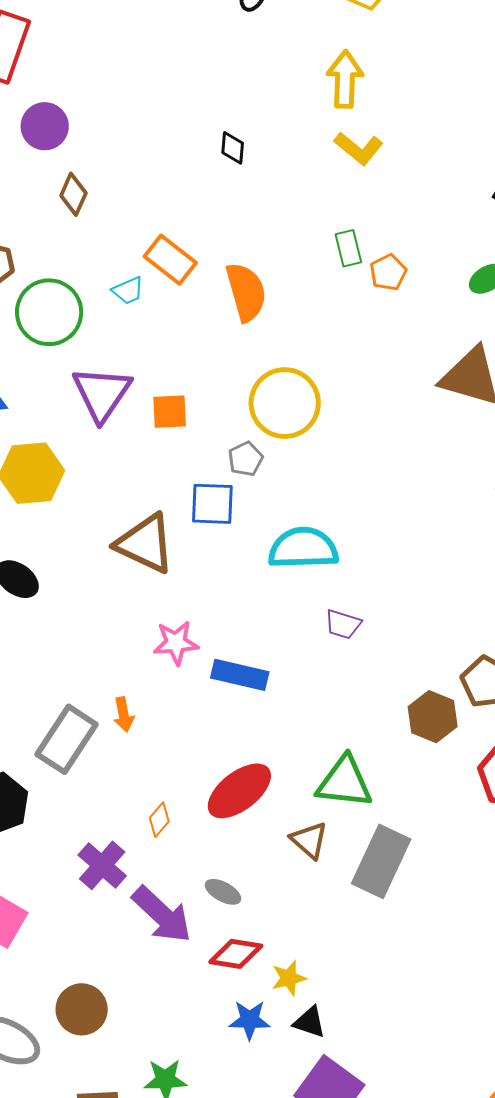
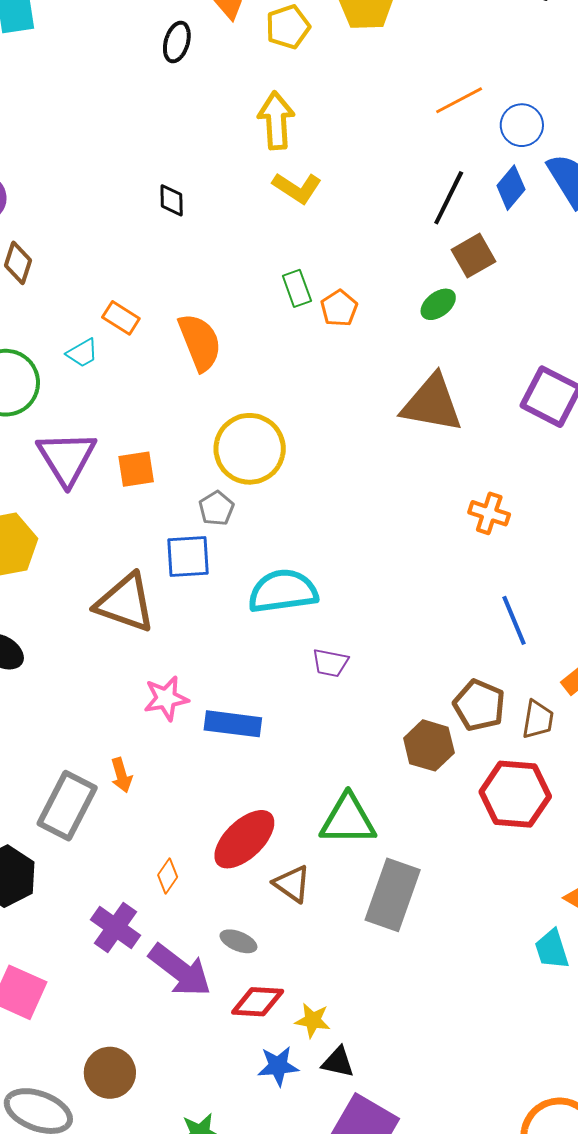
orange rectangle: (170, 260) -> (121, 318), size x0.7
brown triangle: (309, 840) -> (292, 884), moved
yellow star: (289, 978) -> (313, 1020), turned 30

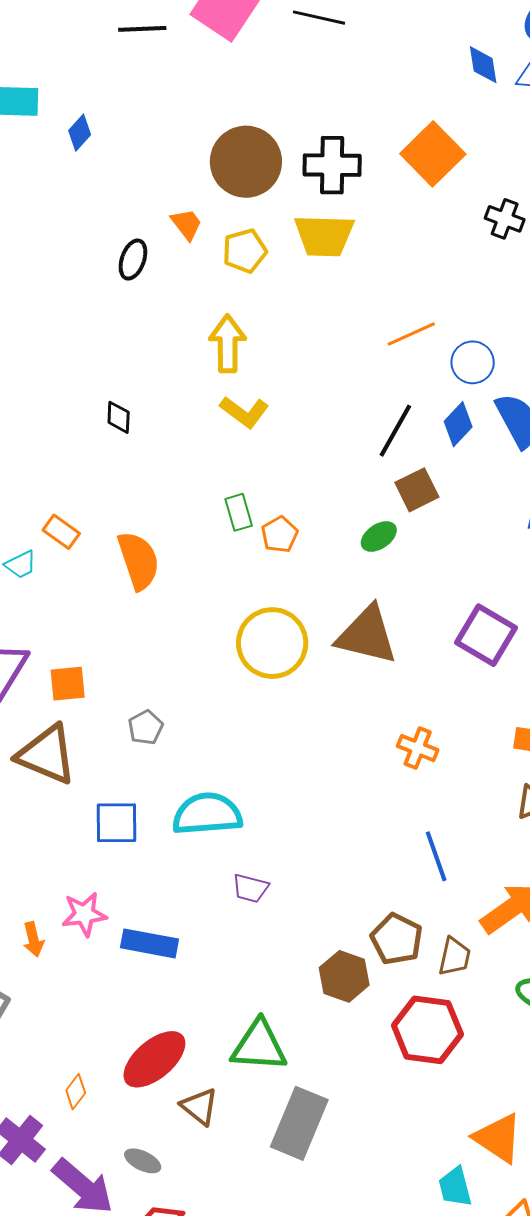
yellow circle: (250, 449) -> (272, 643), moved
blue square: (188, 556) -> (117, 823), moved
brown triangle: (125, 603) -> (47, 755), moved
orange arrow: (121, 775) -> (33, 939), moved

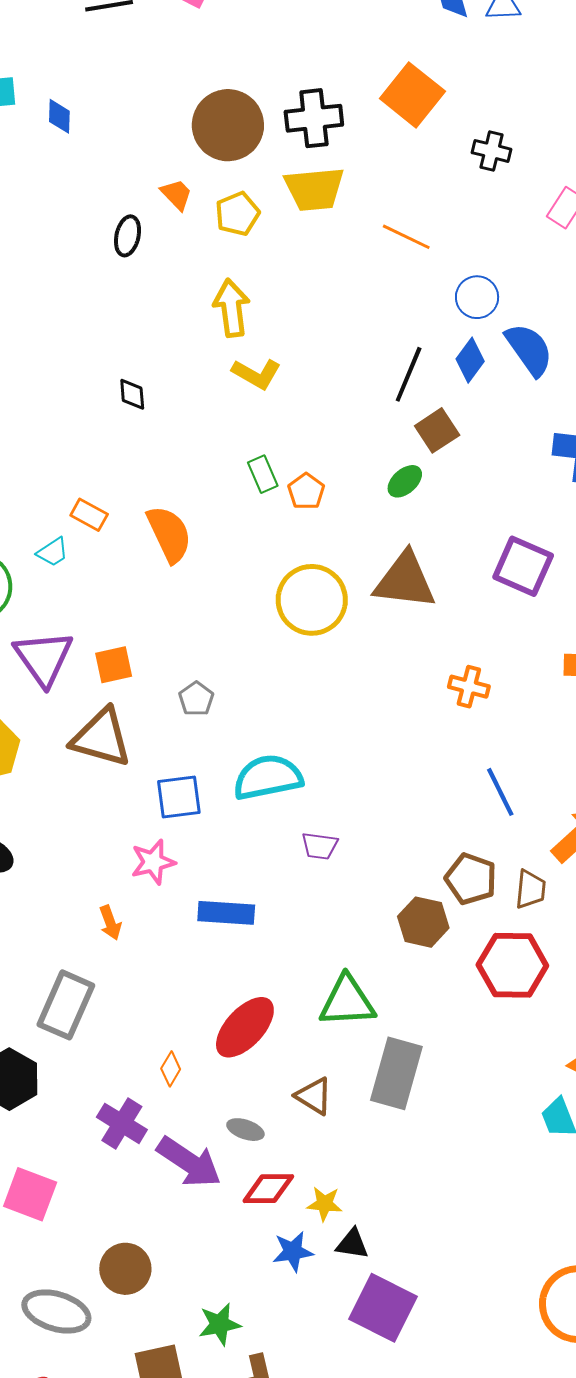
blue diamond: (80, 133) -> (59, 116), turned -33
orange line: (411, 334) -> (406, 237), moved, turned 57
pink star: (84, 914) -> (153, 862), moved
brown triangle: (199, 1106) -> (314, 1096), moved

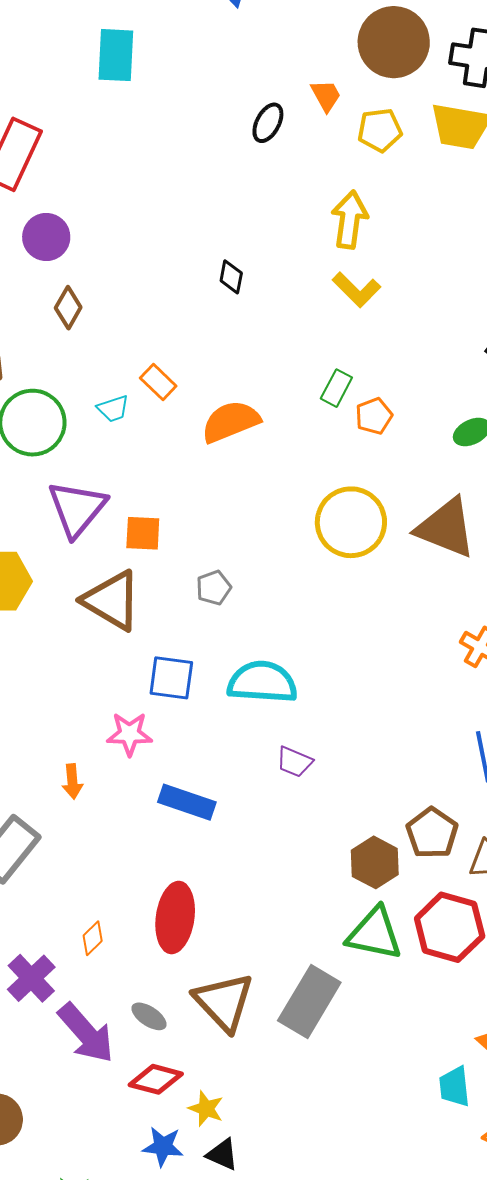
green rectangle: (263, 474) -> (336, 388), turned 36
orange semicircle: (169, 534) -> (231, 422), turned -102
green triangle: (347, 1001) -> (375, 934), moved
red ellipse: (245, 1027) -> (175, 918), turned -50
brown triangle: (314, 1096) -> (224, 1002), size x1.6

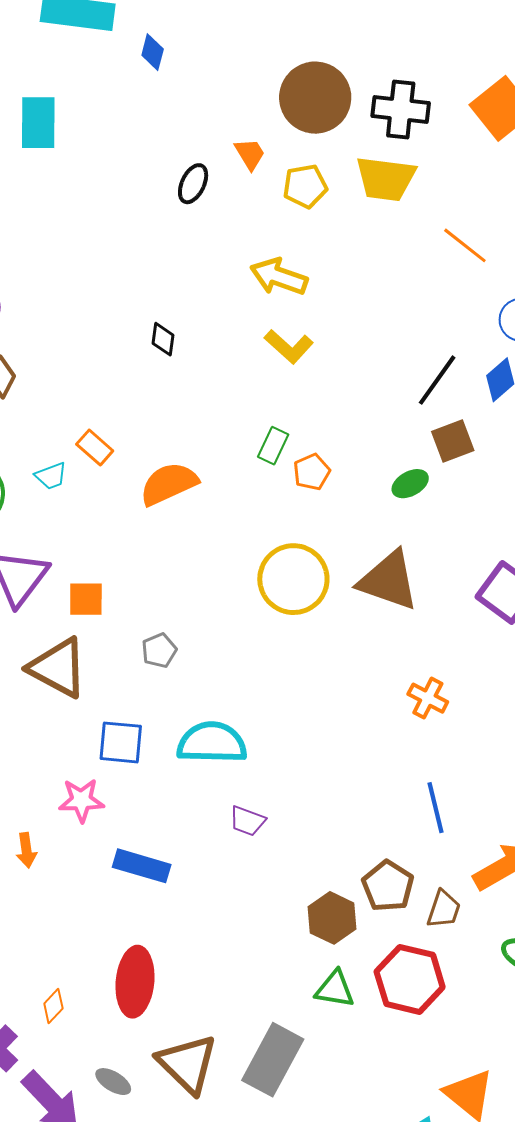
yellow arrow: (350, 220) -> (279, 277), turned -76
green triangle: (375, 934) -> (335, 989), size x0.7

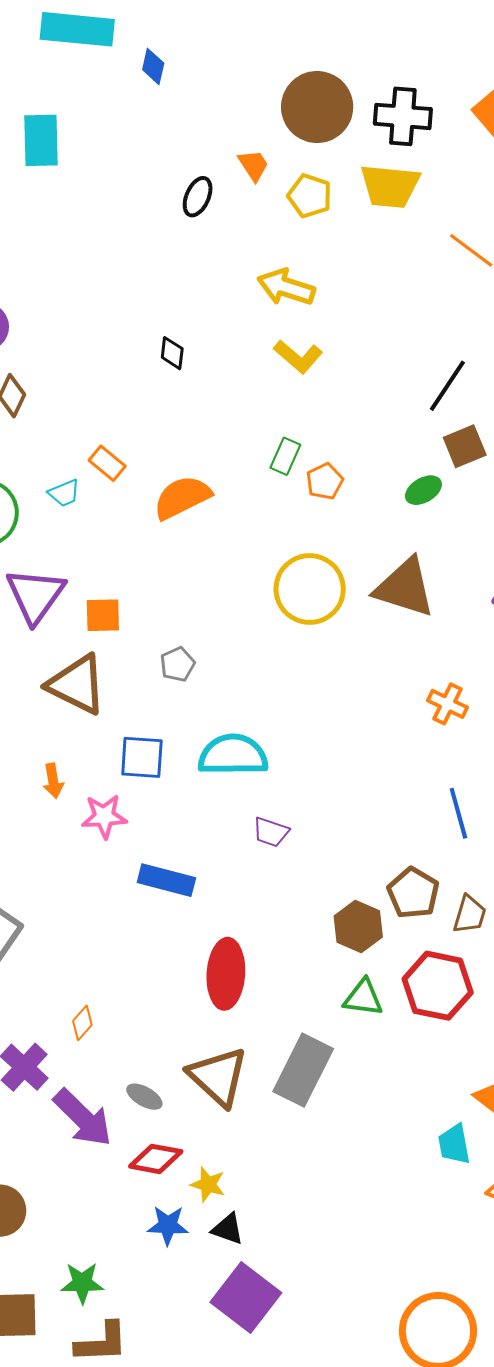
yellow pentagon: (305, 186) -> (310, 196), turned 30
orange arrow: (26, 850) -> (53, 781), moved
red ellipse: (135, 982) -> (226, 974), moved

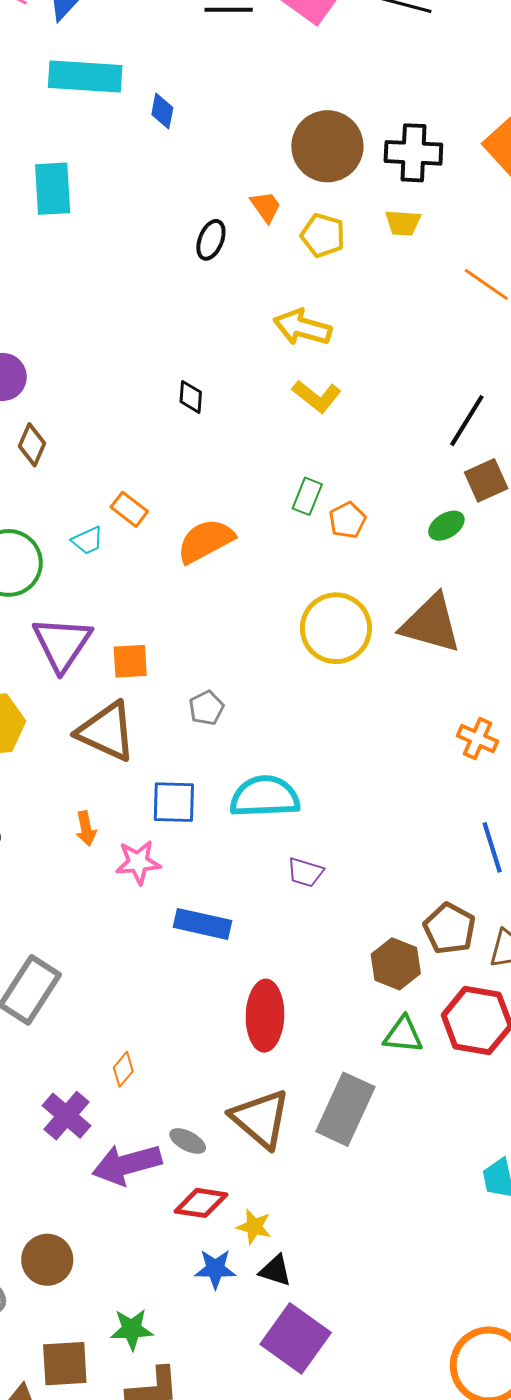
yellow trapezoid: (390, 186) -> (403, 223), size x0.6
purple arrow: (83, 1118) -> (127, 1164), turned 122

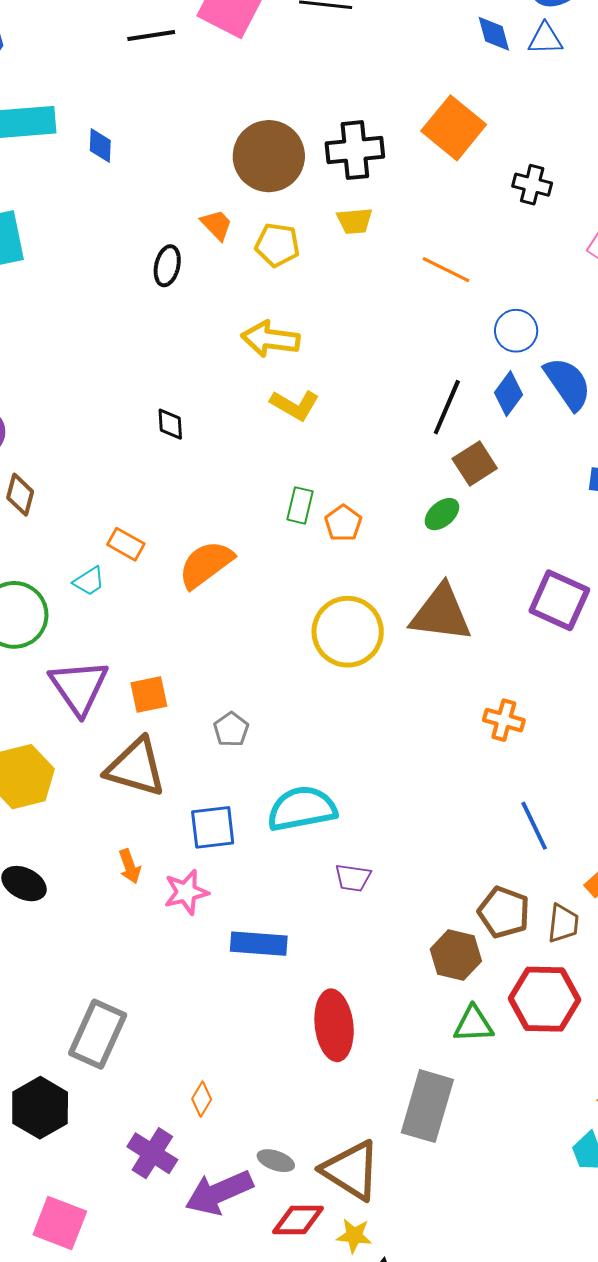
brown triangle: (261, 1119) -> (351, 1170), moved

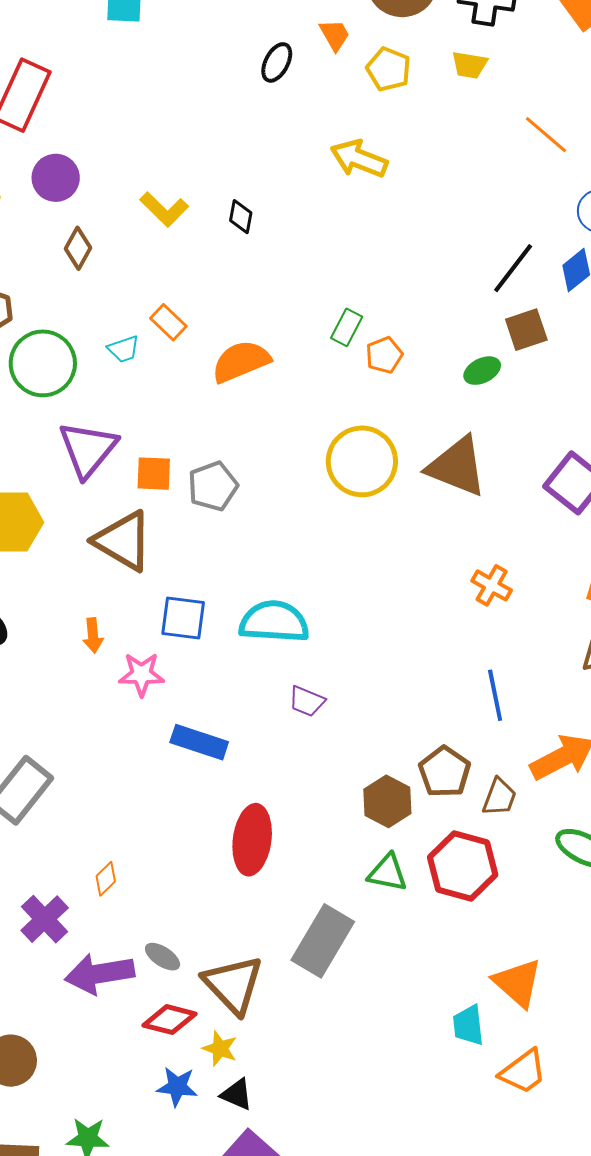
yellow L-shape: (295, 405) -> (164, 209), moved
gray pentagon: (231, 729) -> (213, 486), moved, size x1.4

